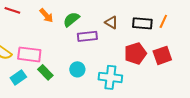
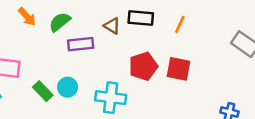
black rectangle: (142, 23) -> (141, 18), moved
red square: (162, 55) -> (179, 69), turned 30
green rectangle: (45, 72) -> (43, 91), moved

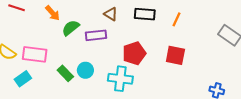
green semicircle: (60, 22) -> (71, 28), moved
brown triangle: (112, 26) -> (111, 14), moved
red pentagon: (143, 66) -> (134, 53), moved

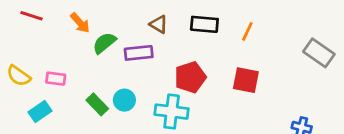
pink rectangle: (35, 54) -> (56, 79), size x0.6

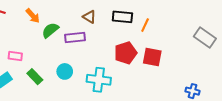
orange line: (247, 31) -> (145, 25), moved
red pentagon: (190, 77) -> (126, 53), moved
green rectangle: (97, 104) -> (35, 77), moved

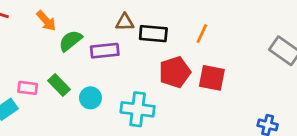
brown triangle: (89, 17) -> (125, 22), turned -32
black rectangle: (122, 17) -> (153, 34), moved
pink rectangle: (15, 56) -> (28, 88), moved
green rectangle: (35, 77) -> (59, 85), moved

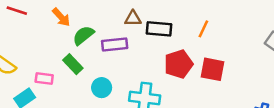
green rectangle: (59, 85) -> (73, 64), moved

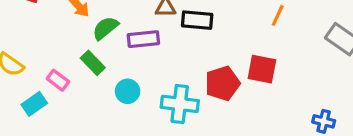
orange line: (203, 29) -> (278, 15), moved
red pentagon: (179, 64) -> (222, 83), moved
pink rectangle: (44, 78) -> (58, 80), turned 30

